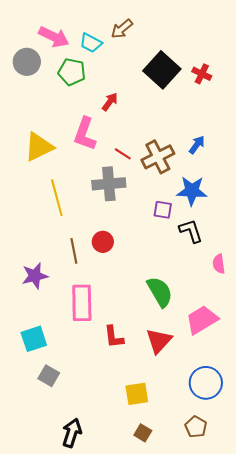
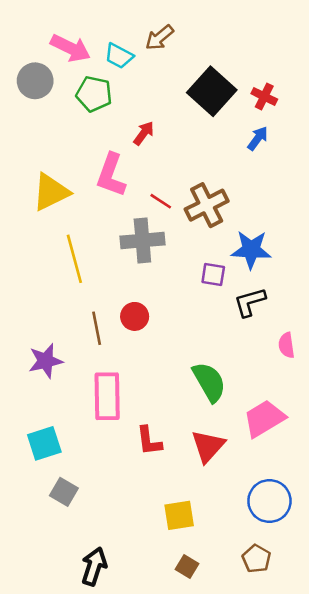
blue arrow: (197, 145) -> (258, 138), moved
black L-shape: (191, 231) -> (250, 302), turned -88

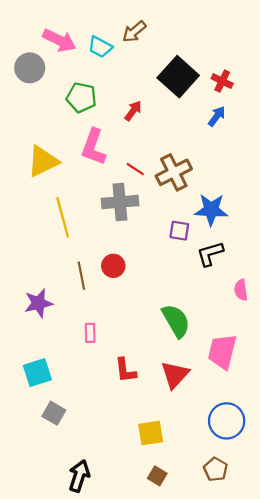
green pentagon: (94, 94) -> (81, 98), moved
red arrow: (144, 133) -> (133, 111), moved
pink rectangle: (107, 396) -> (90, 333), size x0.5
pink trapezoid: (264, 419) -> (222, 352), turned -45

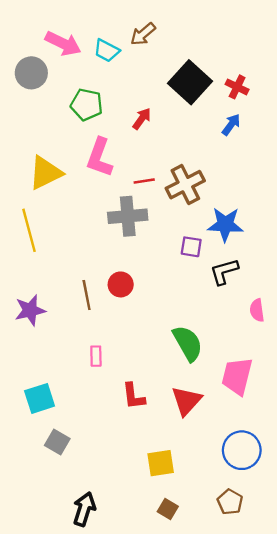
red line: (135, 169) -> (144, 181), turned -42
yellow line: (63, 217) -> (29, 230), moved
purple star: (38, 303) -> (30, 310), moved

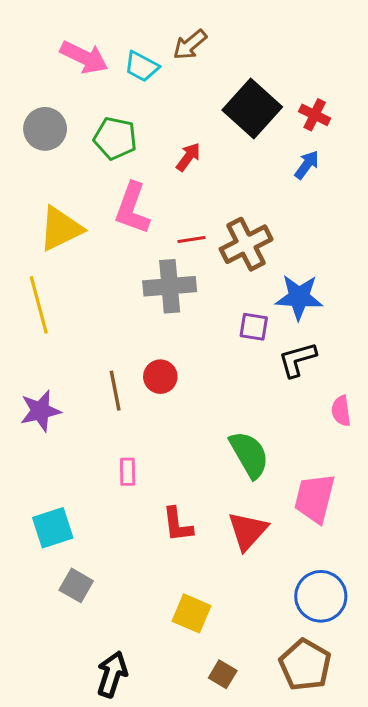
gray circle: (31, 73) -> (45, 129), moved
yellow square: (161, 463) -> (191, 613), moved, turned 32
brown pentagon: (230, 502) -> (305, 665), size x1.5

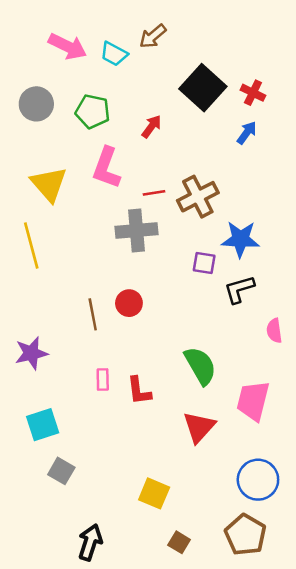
yellow triangle: (61, 229) -> (49, 184), turned -45
purple star: (40, 411) -> (31, 353), moved
red L-shape: (177, 525) -> (139, 391), moved

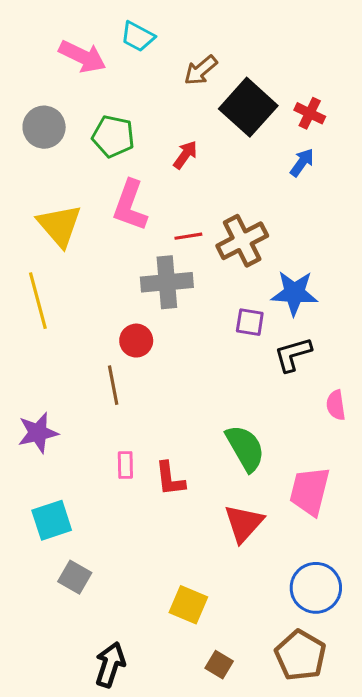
brown arrow: (153, 36) -> (201, 70), moved
cyan trapezoid: (114, 54) -> (138, 37), moved
red circle: (129, 303) -> (136, 341), moved

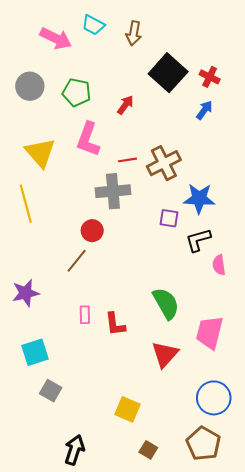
brown arrow: (201, 70) -> (134, 33), moved, turned -40
brown line: (113, 385) -> (77, 261), turned 50
pink semicircle: (336, 405) -> (219, 265), moved

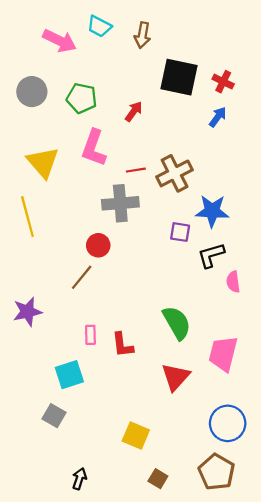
black square: (168, 73) -> (179, 77), turned -30
cyan square: (35, 352) -> (69, 375), moved
black arrow: (75, 450) -> (79, 479), size x0.7

